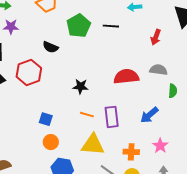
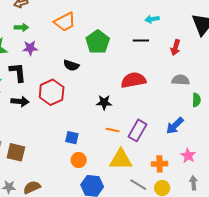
black line: (111, 26) -> (141, 41), moved
red semicircle: (126, 77) -> (133, 80), moved
purple rectangle: (112, 117) -> (137, 130), turned 40

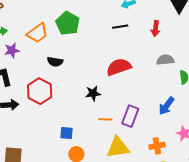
orange trapezoid: (65, 22) -> (37, 33), moved
green pentagon: (98, 42) -> (68, 23), moved

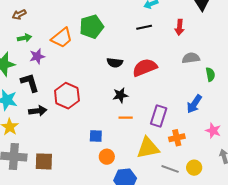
green pentagon: (68, 23) -> (92, 27), turned 30
black semicircle: (55, 62) -> (115, 63), moved
orange line: (105, 119) -> (126, 118), moved
orange cross: (157, 146) -> (177, 138), moved

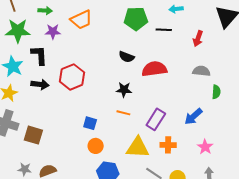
green pentagon: (92, 27) -> (136, 19), moved

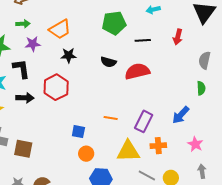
black line: (164, 30) -> (143, 40), moved
gray semicircle: (201, 71) -> (204, 60), moved, turned -78
black star: (124, 90) -> (69, 55), moved

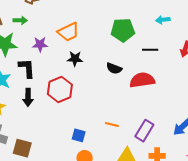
green arrow: (23, 24) -> (20, 20), moved
black arrow: (25, 98) -> (28, 97), turned 84

